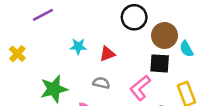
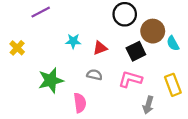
black square: (160, 63) -> (136, 51), moved, turned -30
pink L-shape: (140, 88) -> (130, 79), turned 55

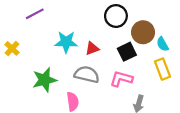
cyan star: (73, 41) -> (66, 42), size x1.5
gray semicircle: (94, 75) -> (87, 74), size x1.6
yellow rectangle: (173, 85) -> (163, 69), moved

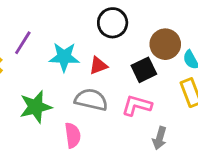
purple line: (35, 14) -> (23, 43), moved, turned -30
black circle: (116, 16) -> (113, 23), moved

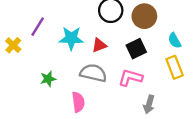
brown circle: (165, 44) -> (144, 16), moved
green star: (36, 107) -> (48, 79), size x0.6

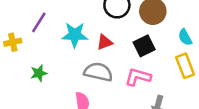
yellow cross: (13, 45) -> (13, 42), turned 35
green star: (48, 79) -> (39, 73), moved

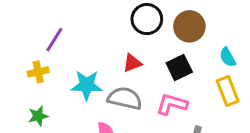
cyan star: (75, 35) -> (87, 85), moved
yellow cross: (13, 42) -> (38, 72), moved
green star: (39, 73) -> (38, 116), moved

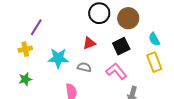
gray semicircle: (125, 98) -> (84, 67), size x0.6
pink L-shape: (172, 104) -> (116, 71), turned 35

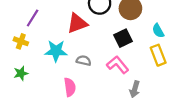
red triangle: (89, 43) -> (77, 23), moved, size x1.5
yellow cross: (25, 49) -> (21, 41), turned 32

